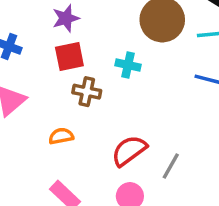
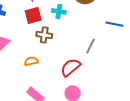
cyan cross: (128, 65) -> (59, 11), moved
gray line: (171, 166) -> (91, 46), moved

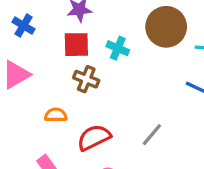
gray line: (91, 46) -> (152, 135), moved
red semicircle: (71, 67) -> (94, 138), moved

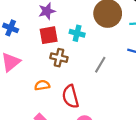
gray line: (152, 135) -> (100, 65), moved
red semicircle: (94, 138) -> (70, 97), turned -70

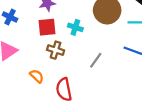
orange semicircle: (42, 85) -> (37, 76), turned 48

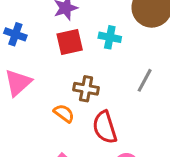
brown cross: (56, 50) -> (86, 89), moved

